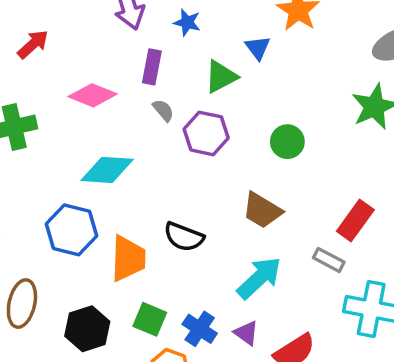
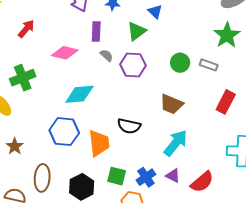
gray rectangle: (329, 260) -> (209, 65), moved
blue cross: (200, 329) -> (146, 177), turned 30

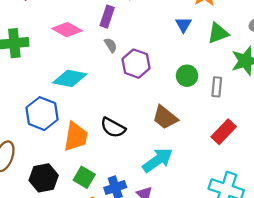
blue triangle: (155, 12) -> (183, 25), moved
green triangle: (137, 31) -> (218, 33), moved
gray rectangle: (209, 65) -> (217, 87), turned 60

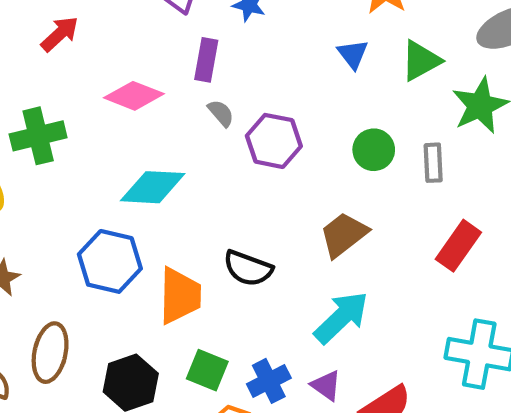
brown trapezoid: (165, 117) -> (344, 235), turned 112

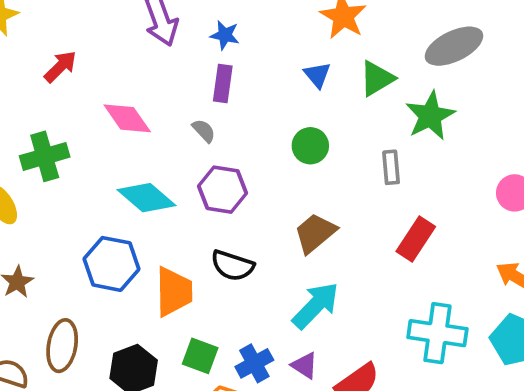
purple rectangle: (206, 60) -> (223, 84), moved
pink diamond: (134, 96) -> (127, 118), turned 36
purple hexagon: (274, 141) -> (222, 190), moved
green circle: (374, 150) -> (310, 146), moved
cyan diamond: (153, 187) -> (147, 198), turned 40

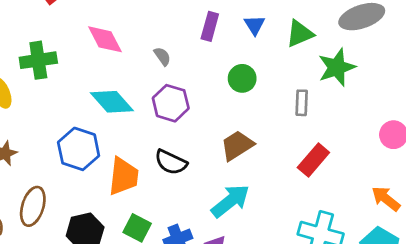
purple rectangle: (223, 84) -> (210, 26), moved

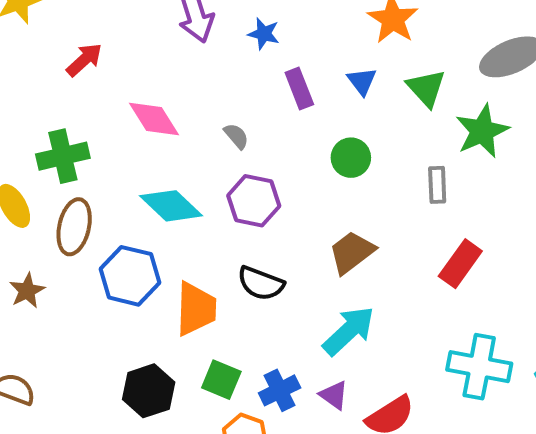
purple rectangle: (210, 26) -> (299, 89), turned -32
green triangle: (300, 34) -> (426, 88), turned -44
brown ellipse: (33, 206) -> (74, 227), moved

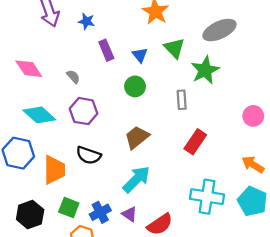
blue triangle: (362, 81) -> (140, 55), moved

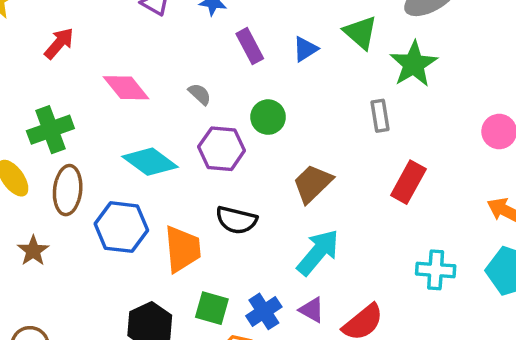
blue triangle: (140, 55) -> (305, 49), turned 42
green circle: (135, 86) -> (268, 117), moved
cyan cross: (207, 197) -> (436, 270), size x0.7

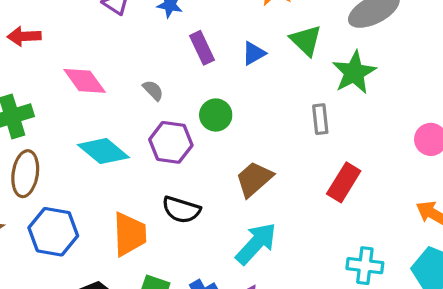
red arrow: (59, 43) -> (24, 36), turned -136
blue hexagon: (121, 227) -> (53, 232), moved

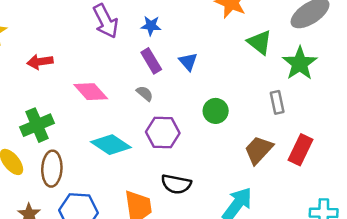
purple rectangle: (202, 48) -> (151, 61), moved
blue triangle: (254, 53) -> (188, 62), moved, turned -36
green circle: (216, 115) -> (216, 111), moved
brown trapezoid: (254, 179) -> (259, 150), moved

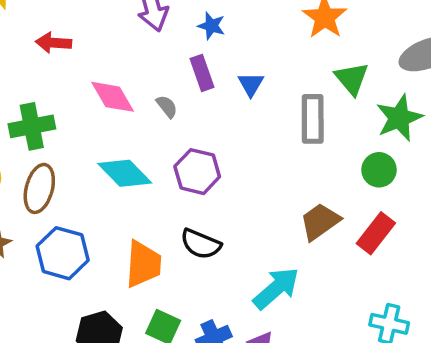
gray semicircle: (145, 93) -> (167, 107), moved
gray rectangle: (277, 102) -> (313, 119), moved, size x1.5
green circle: (216, 111) -> (379, 170), moved

